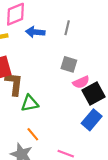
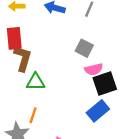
orange line: (33, 134) -> (33, 115), turned 48

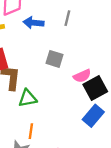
gray square: (84, 48) -> (54, 59), moved

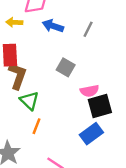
green triangle: (28, 98) -> (29, 101), turned 42
orange line: (31, 131) -> (36, 126), moved

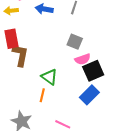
gray square: (66, 67) -> (75, 42), moved
green triangle: (29, 101) -> (49, 77), moved

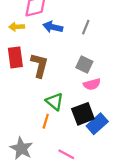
brown L-shape: (20, 55) -> (39, 65), moved
black square: (93, 71) -> (83, 114), moved

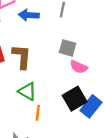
pink semicircle: (92, 84) -> (79, 67), turned 49
green triangle: (55, 102) -> (27, 91), moved

